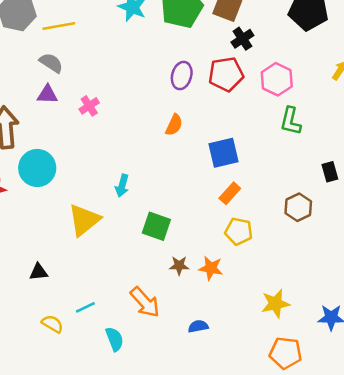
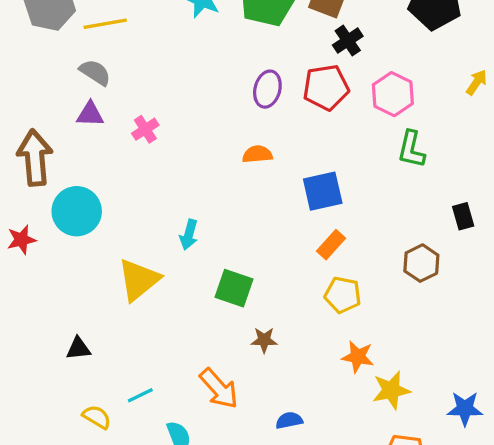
orange semicircle: (174, 125) -> (257, 154), turned -120
orange star: (211, 268) -> (358, 357), moved

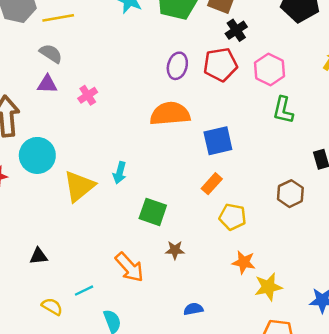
orange semicircle: (257, 154) -> (170, 114), size x1.8
orange rectangle: (331, 245) -> (212, 184), moved
yellow triangle: (139, 280) -> (79, 186), moved
orange arrow: (219, 389) -> (129, 267), moved

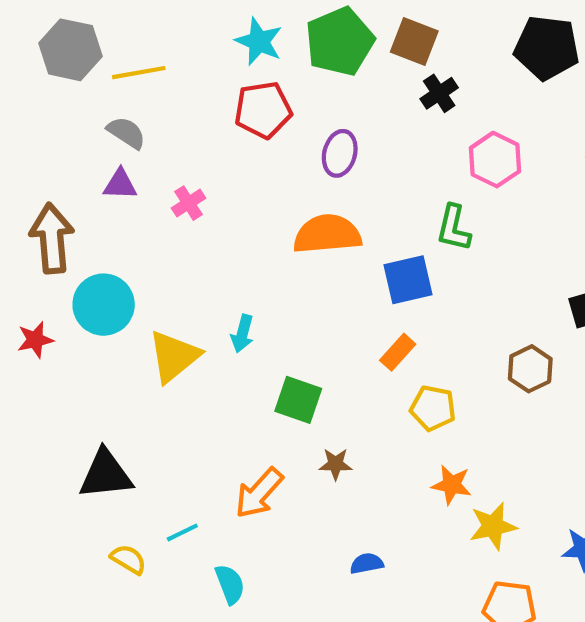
red pentagon: (220, 65) -> (263, 110), moved
green L-shape: (283, 110) -> (454, 228), moved
black triangle: (39, 256) -> (106, 474), size x1.8
orange arrow: (129, 267) -> (259, 493), turned 84

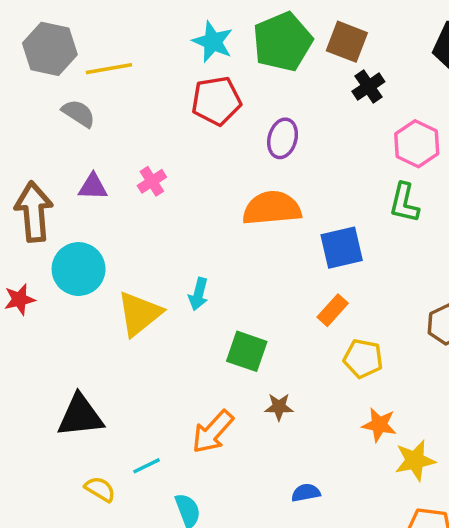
gray semicircle: (126, 133) -> (79, 113), moved
purple triangle: (120, 184) -> (93, 187), moved
green L-shape: (454, 228) -> (404, 203), moved

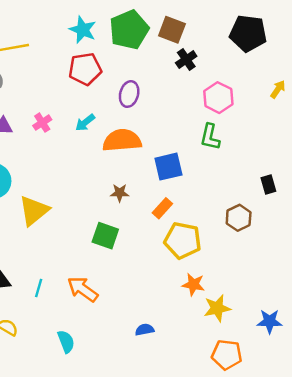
cyan arrow: (198, 294) -> (85, 123), moved, turned 36
yellow pentagon: (363, 358) -> (183, 240), size x1.4
brown star: (279, 407) -> (120, 193), moved
orange arrow: (213, 432) -> (83, 289), turned 84
cyan line: (147, 466) -> (39, 288), moved, turned -48

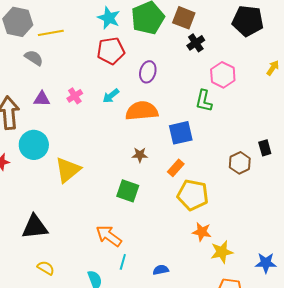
green L-shape: (210, 137) -> (204, 101), moved
brown hexagon: (239, 218) -> (240, 163), moved
cyan line: (39, 288) -> (123, 262), moved

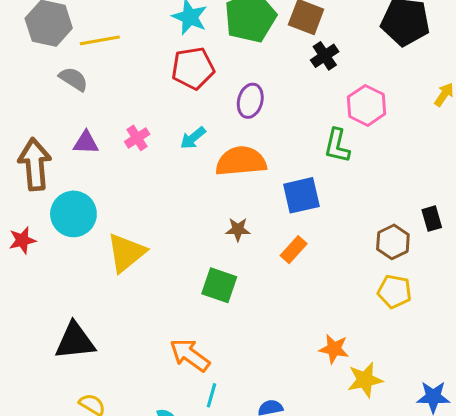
yellow pentagon: (193, 195) -> (394, 291), moved, size x0.7

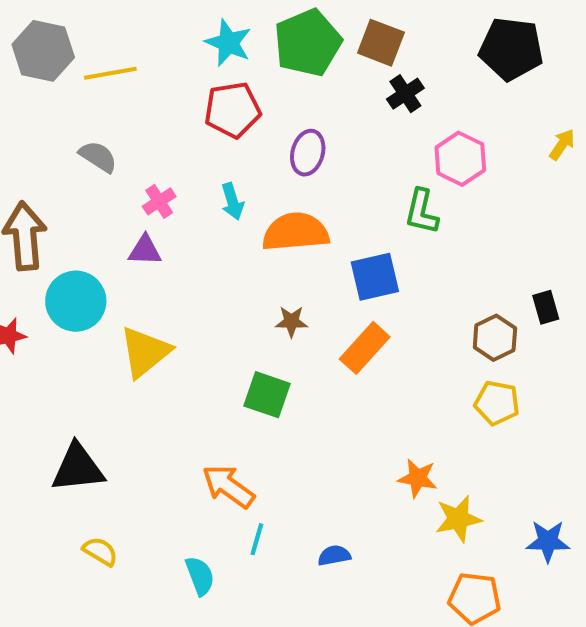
gray semicircle: (73, 79) -> (98, 157), moved
cyan arrow: (193, 138) -> (232, 201), turned -68
purple triangle: (86, 143) -> (145, 250), moved
orange rectangle: (294, 250) -> (365, 348), size x1.4

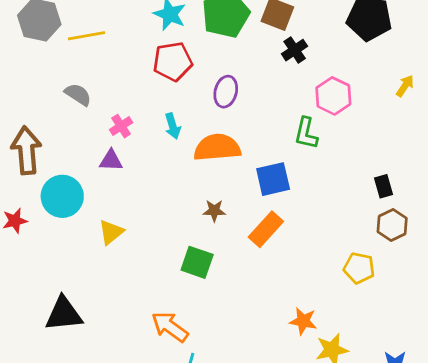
black rectangle: (546, 307) -> (384, 186), moved
brown hexagon: (495, 338) -> (392, 225), moved
yellow triangle: (145, 352) -> (111, 232), size x0.7

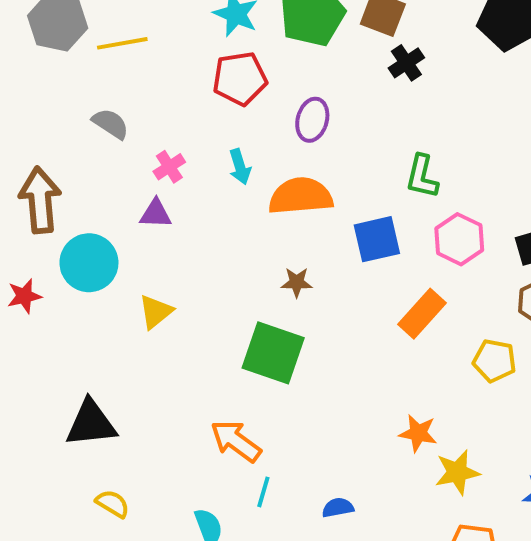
pink hexagon: (333, 96) -> (459, 239), moved
orange rectangle: (266, 229) -> (422, 314), moved
green square: (197, 262) -> (273, 353), size x1.4

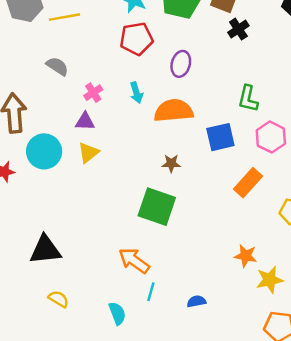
yellow triangle: (156, 312) -> (88, 153), moved

